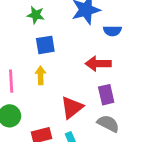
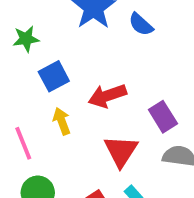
blue semicircle: (112, 31) -> (141, 24), turned 60
red arrow: (98, 64) -> (107, 96), moved

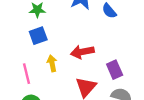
blue square: (54, 76) -> (38, 36), moved

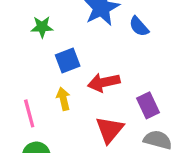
blue square: (38, 36) -> (68, 60), moved

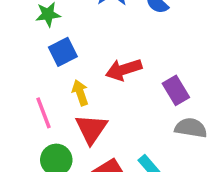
blue square: (68, 60) -> (63, 52), moved
red triangle: (110, 130) -> (91, 129), moved

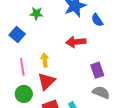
blue square: (63, 52) -> (17, 34), moved, turned -35
red arrow: (124, 70) -> (76, 42), moved

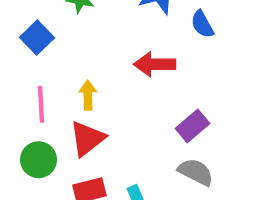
purple rectangle: (97, 70) -> (193, 126), turned 63

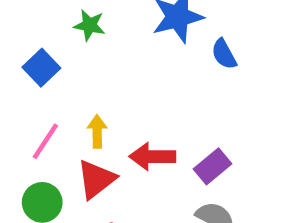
red arrow: (155, 64) -> (152, 157), moved
pink line: (41, 104) -> (45, 141), turned 36

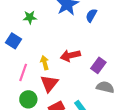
blue semicircle: (224, 54) -> (91, 15), turned 72
red arrow: (152, 157) -> (70, 56), moved

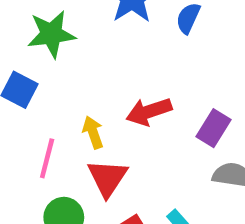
green star: (30, 17) -> (51, 34), size x1.5

